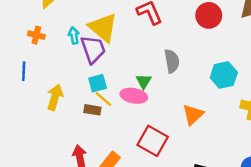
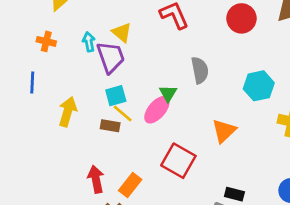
yellow triangle: (103, 27) -> (122, 32), size x0.6
pink ellipse: (134, 96) -> (157, 110), turned -60

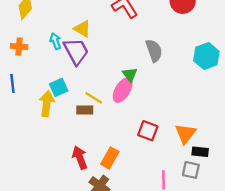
cyan square: (116, 96) -> (59, 87), moved
orange triangle: (224, 131) -> (185, 134), moved
red square: (178, 161) -> (148, 131), size x0.7

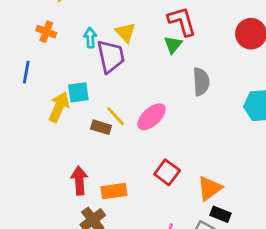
green triangle: (130, 75) -> (173, 45), moved
orange rectangle: (110, 158) -> (114, 191), turned 36

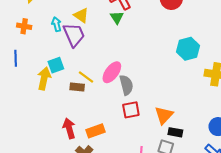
gray semicircle: (201, 82) -> (126, 85), moved
red square: (167, 172) -> (131, 110), turned -36

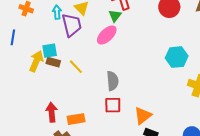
pink ellipse: (112, 72) -> (107, 35), moved
brown rectangle: (77, 87) -> (53, 62), moved

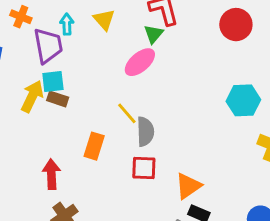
purple trapezoid: (72, 25) -> (48, 46), moved
yellow line: (76, 67) -> (127, 113), moved
orange rectangle: (76, 119) -> (94, 146), moved, turned -66

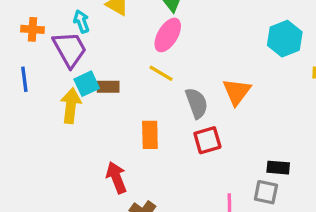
brown rectangle: (58, 99) -> (108, 87), moved
yellow line: (127, 113) -> (161, 73), moved
orange triangle: (188, 186) -> (237, 92), moved

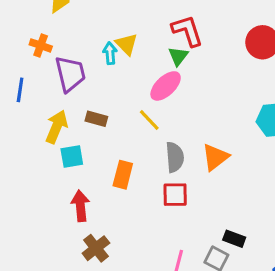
cyan arrow: (81, 21) -> (110, 53), moved
cyan square: (87, 84) -> (72, 157), moved

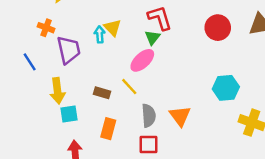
blue line: (20, 90) -> (30, 62), turned -42
brown rectangle: (96, 119) -> (102, 93), moved
yellow arrow: (56, 127) -> (57, 91), turned 150
orange triangle: (215, 157) -> (180, 116), turned -30

